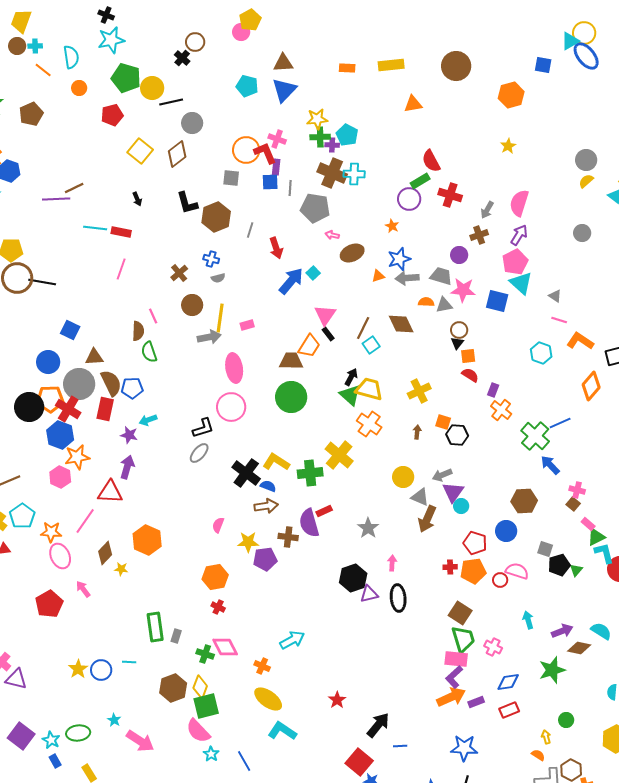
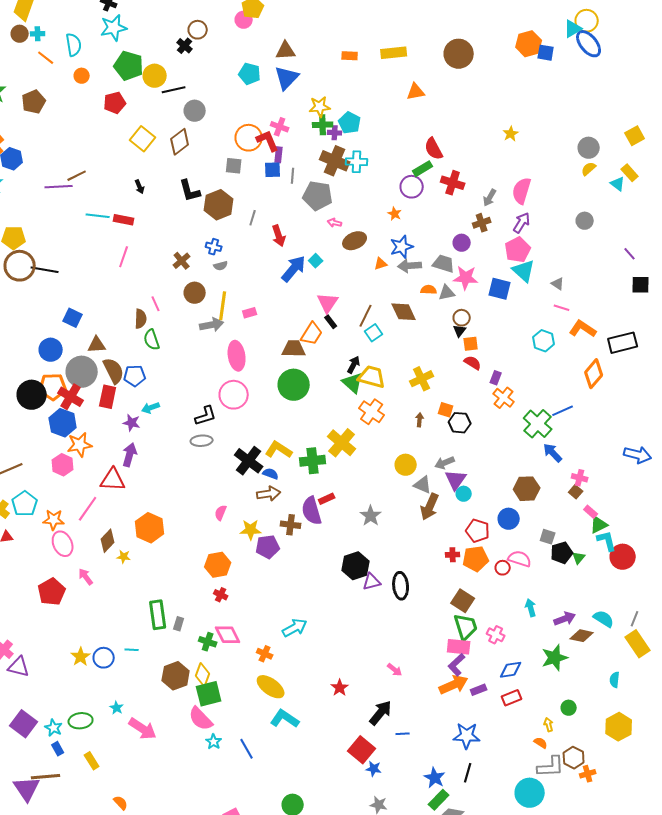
orange hexagon: (511, 95) -> (529, 44), moved
gray ellipse: (199, 453) -> (202, 441), turned 45
pink arrow: (392, 563) -> (395, 670), moved, turned 126

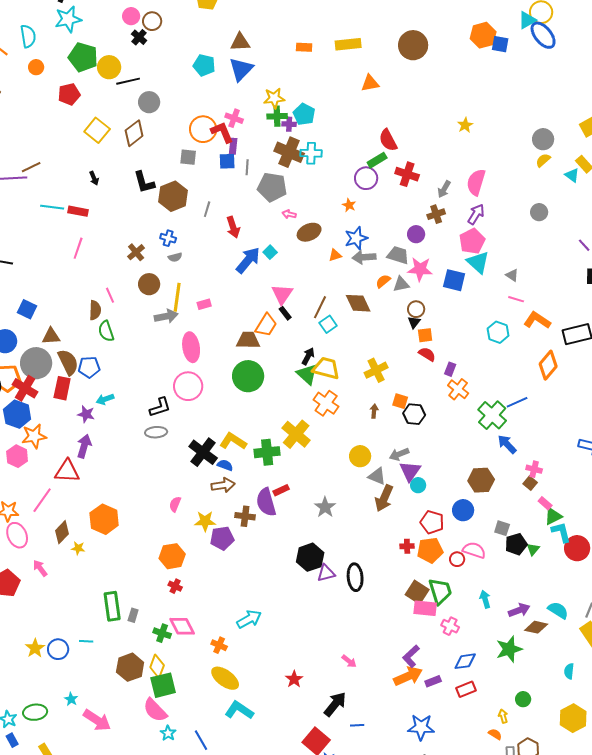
pink circle: (244, 20) -> (131, 16), moved
orange semicircle: (429, 290) -> (383, 281), turned -42
green trapezoid: (466, 627) -> (440, 591), moved
pink rectangle: (459, 647) -> (425, 608), moved

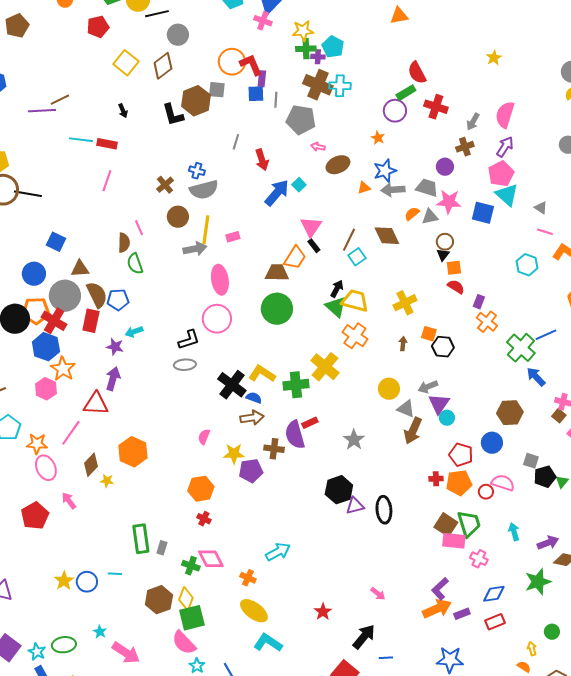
pink cross: (234, 118) -> (263, 21), moved
brown hexagon: (173, 196) -> (196, 101), moved
gray semicircle: (175, 257) -> (204, 190), size x2.0
orange star: (34, 436) -> (63, 369), turned -30

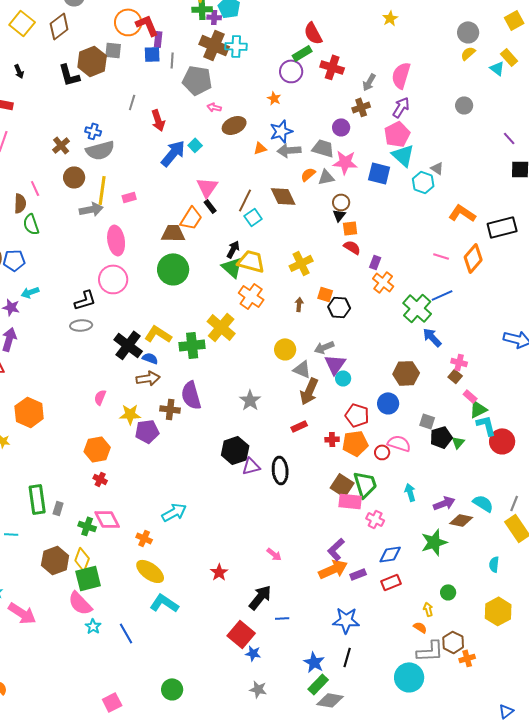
pink line: (545, 232) -> (441, 256), moved
cyan hexagon: (527, 265) -> (423, 182), moved
red rectangle: (310, 423) -> (299, 426), moved

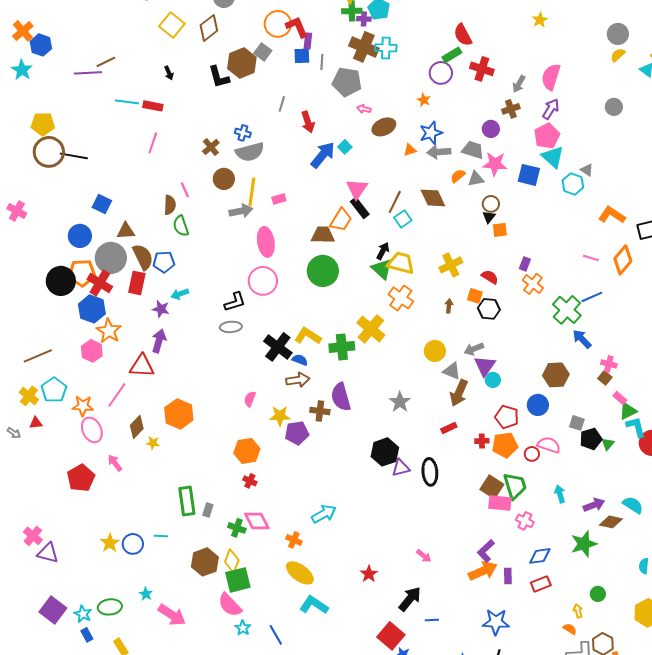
gray square: (113, 50) -> (263, 52), turned 30
black rectangle: (210, 206) -> (360, 208), size x1.5
red semicircle: (352, 247) -> (490, 277), moved
purple rectangle: (358, 574) -> (508, 576), turned -70

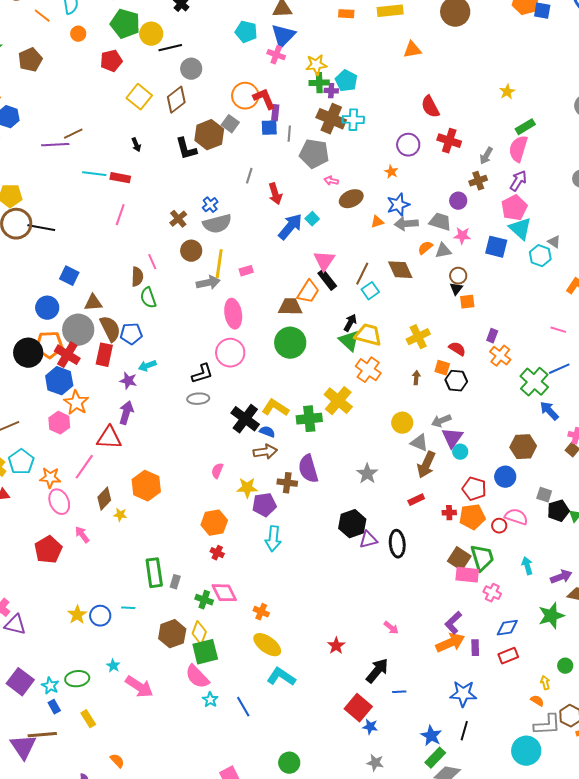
green rectangle: (452, 55) -> (525, 127), moved
blue cross: (243, 133) -> (210, 205), turned 35
pink star: (495, 164) -> (462, 236), size x0.7
cyan arrow: (324, 514) -> (273, 539), moved, turned 125

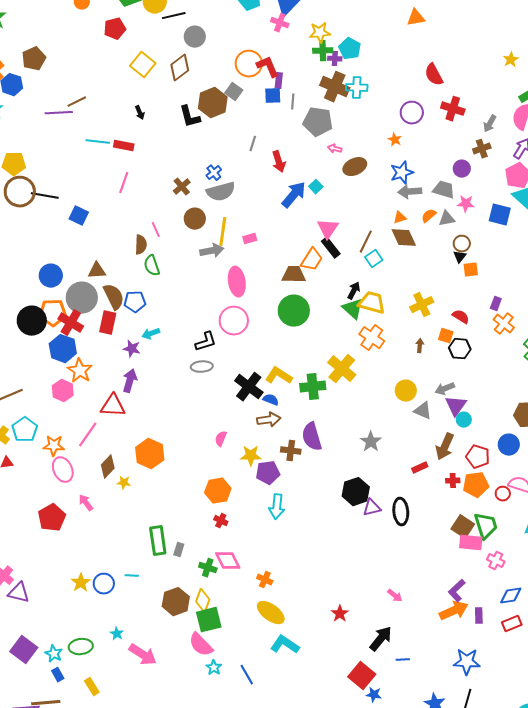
brown pentagon: (30, 60) -> (34, 59), moved
orange triangle: (377, 222) -> (400, 218), moved
blue square: (69, 276) -> (79, 216), moved
brown arrow: (426, 465) -> (445, 447), moved

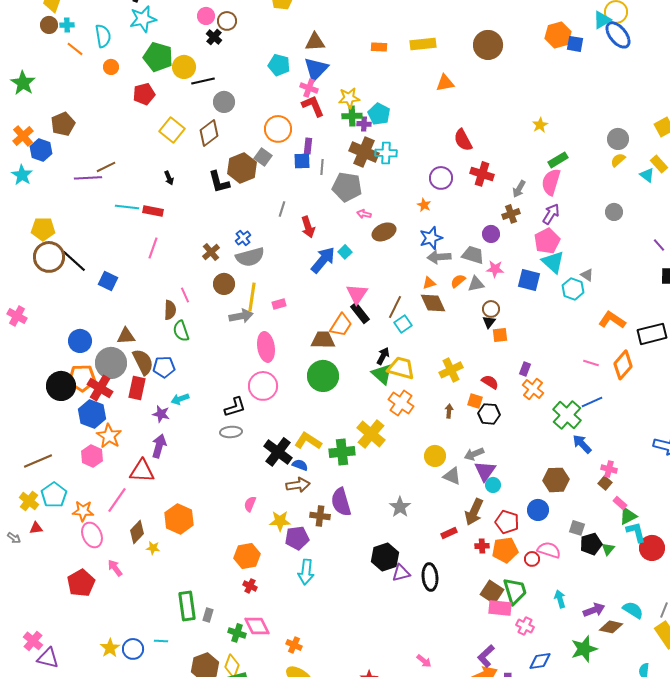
red L-shape: (268, 67) -> (313, 106), moved
black line: (45, 196) -> (74, 261), turned 32

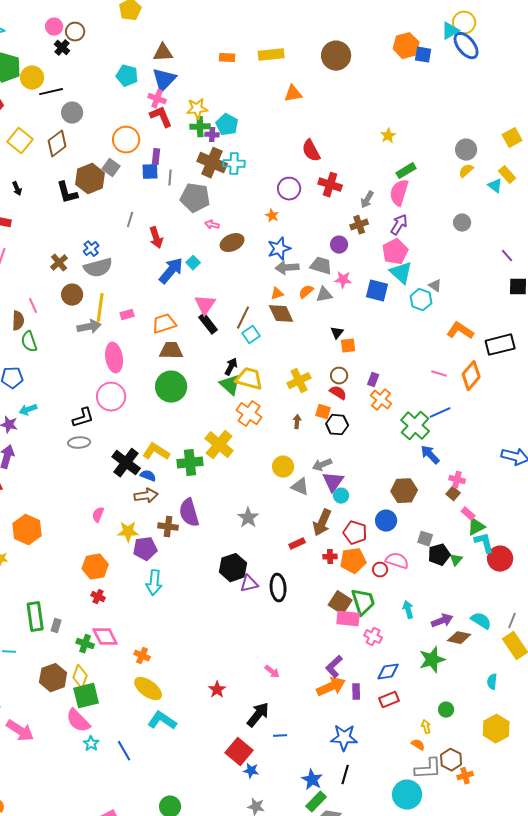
brown circle: (491, 309) -> (339, 376), moved
orange trapezoid: (341, 325) -> (164, 324), moved, turned -140

